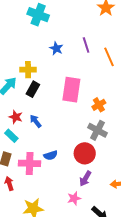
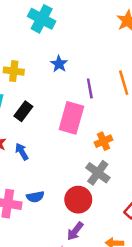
purple line: (86, 45) -> (90, 88), moved
yellow cross: (28, 70) -> (14, 71), moved

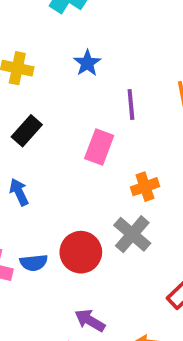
pink rectangle: (71, 118) -> (99, 147), size x0.7
red circle: (78, 200) -> (81, 252), moved
purple arrow: (75, 231) -> (90, 320), turned 78

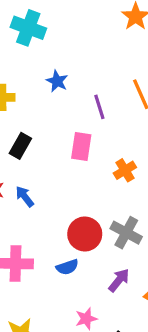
gray cross: (132, 234) -> (126, 233), moved
blue semicircle: (34, 263) -> (67, 267), moved
purple arrow: (90, 320) -> (119, 280), moved, turned 110

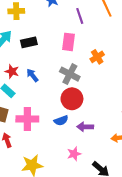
black rectangle: (20, 146) -> (29, 42), turned 49
gray cross: (126, 233) -> (70, 74), moved
purple arrow: (119, 280) -> (85, 127), moved, turned -126

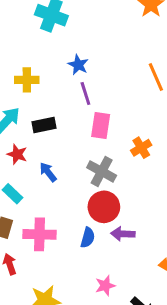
purple line: (80, 16) -> (85, 93), moved
red star: (12, 71) -> (17, 154), moved
blue semicircle: (61, 120) -> (88, 238), turned -56
purple arrow: (85, 127) -> (123, 234), moved

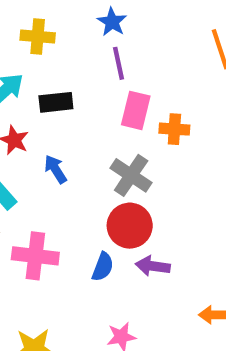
orange cross: (141, 148) -> (174, 129), moved, turned 30

